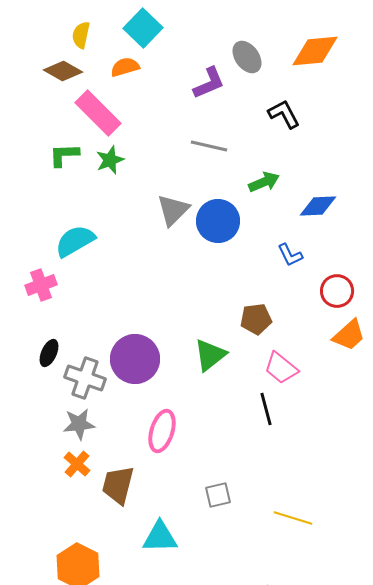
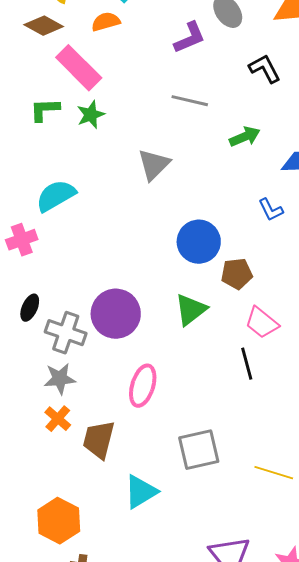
blue circle: (218, 221) -> (199, 242), moved
gray square: (218, 495) -> (199, 450), size x1.6
cyan triangle: (160, 537) -> (141, 492), turned -30

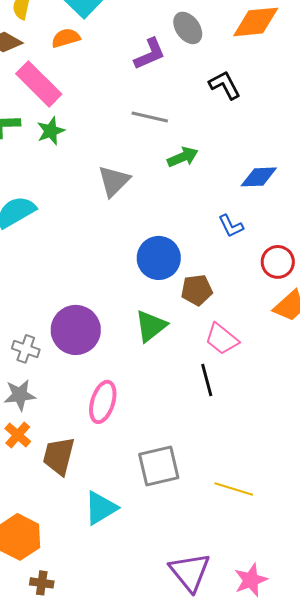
green arrow: (245, 137) -> (183, 157), moved
gray cross: (66, 333) -> (26, 349), size x0.7

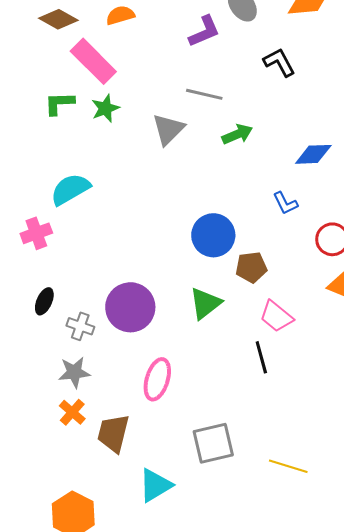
gray triangle: (114, 181) -> (168, 129), moved

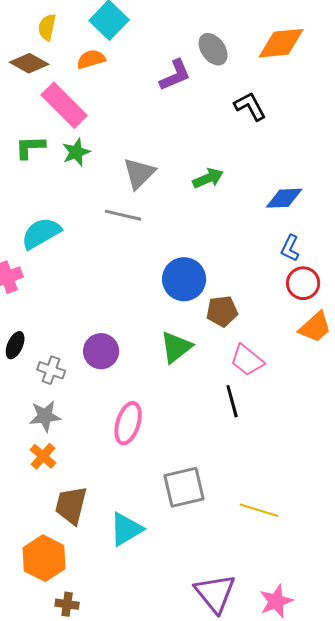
gray line: (204, 94) -> (123, 215), moved
blue L-shape: (285, 203) -> (290, 248), moved, turned 52
purple circle: (130, 307) -> (101, 351), size x0.7
brown trapezoid: (113, 433) -> (71, 505), moved

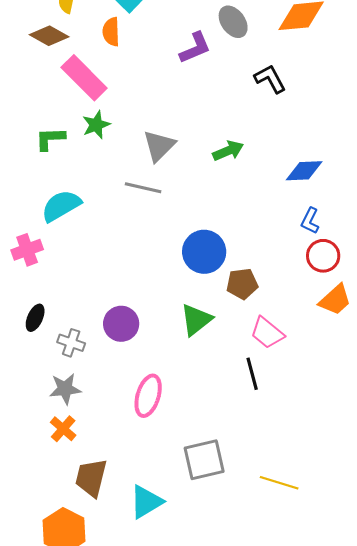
orange semicircle: (91, 59) -> (111, 32), turned -76
green L-shape: (30, 147) -> (50, 139), moved

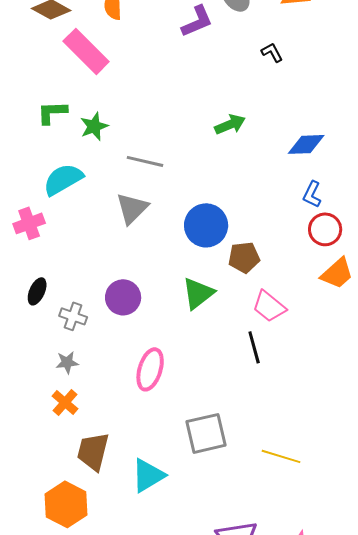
black L-shape: (270, 79) -> (272, 52), size x0.7
green star: (96, 125) -> (94, 126), moved
gray triangle: (159, 146) -> (132, 208), moved
gray star: (65, 389) -> (67, 362), size x0.7

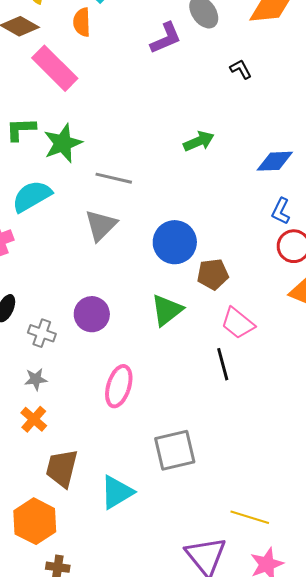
green star: (94, 126) -> (63, 143), size x1.4
yellow line: (281, 456) -> (250, 517), moved

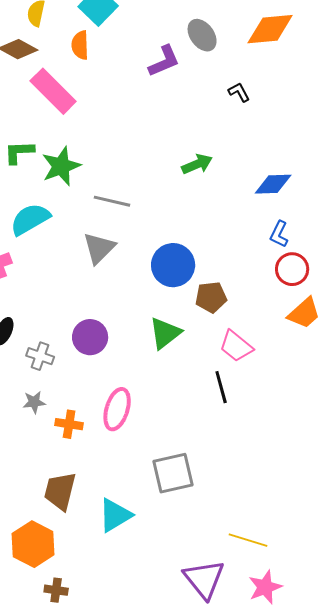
orange cross: (34, 419) -> (69, 424), moved, turned -32

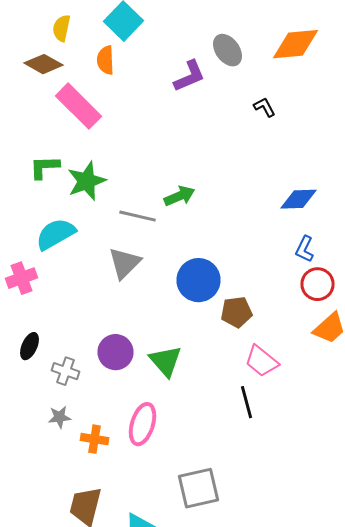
green arrow: (197, 164) -> (180, 196), moved
green triangle: (165, 333) -> (166, 361), moved, turned -33

